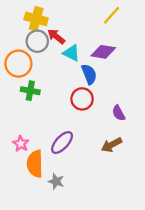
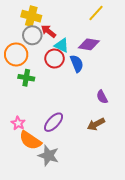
red circle: (82, 99) -> (55, 59), moved
orange semicircle: (35, 164) -> (30, 140), turned -55
gray star: (56, 181) -> (48, 156), size x1.5

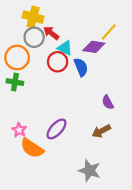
yellow line: (96, 13) -> (109, 32), moved
green cross: (26, 78) -> (15, 82), moved
gray star: (48, 156) -> (90, 171), moved

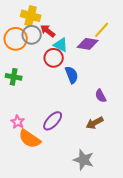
orange circle: (17, 58) -> (16, 39), moved
blue semicircle: (81, 67) -> (72, 75), moved

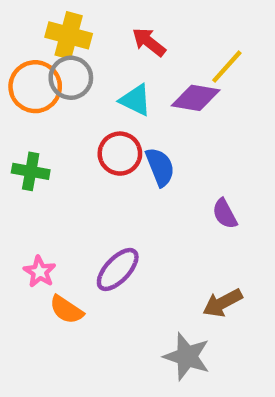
red arrow: (48, 31) -> (149, 42), moved
red circle: (54, 58) -> (120, 154), moved
brown arrow: (95, 123) -> (222, 303), moved
orange semicircle: (30, 139) -> (66, 310), size x0.7

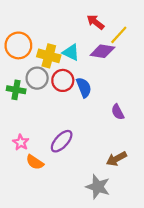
yellow cross: (69, 35) -> (49, 56), moved
red arrow: (149, 42) -> (95, 22), moved
gray circle: (71, 78) -> (37, 78), moved

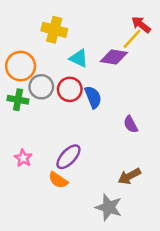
red arrow: (95, 22) -> (141, 25), moved
orange circle: (18, 45) -> (21, 66), moved
yellow cross: (49, 56) -> (54, 30), moved
orange semicircle: (35, 162) -> (58, 180), moved

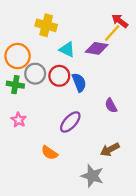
purple ellipse: (68, 157) -> (70, 122), moved
pink star: (23, 158) -> (19, 120), moved

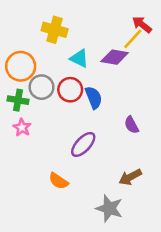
pink star: (19, 120) -> (22, 128), moved

